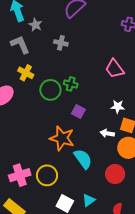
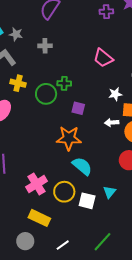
cyan semicircle: (83, 159) -> (82, 166), moved
yellow circle: (47, 175) -> (64, 192), moved

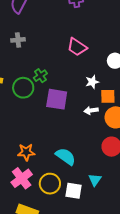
green cross: (64, 83) -> (40, 76), turned -32
purple square: (78, 108) -> (57, 99), size x1.6
orange star: (69, 138) -> (26, 152), moved, size x0.7

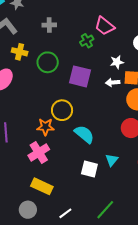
gray cross: (18, 40) -> (49, 25), moved
green cross: (40, 76) -> (87, 41), moved
white arrow: (91, 110) -> (113, 82), moved
yellow circle: (50, 184) -> (62, 110), moved

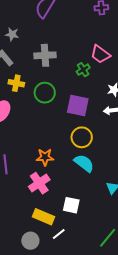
gray cross: (49, 25) -> (45, 55), size x1.5
yellow circle: (62, 110) -> (82, 137), moved
white square: (89, 169) -> (71, 205), moved
white line: (65, 213) -> (59, 234), moved

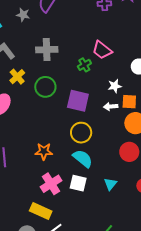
gray star: (12, 34) -> (23, 15), moved
yellow cross: (16, 83) -> (17, 77), turned 35
pink cross: (39, 183) -> (51, 184), moved
white square: (71, 205) -> (78, 183), moved

